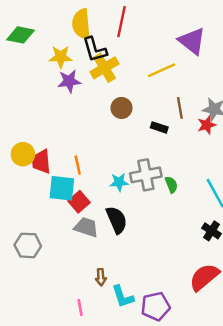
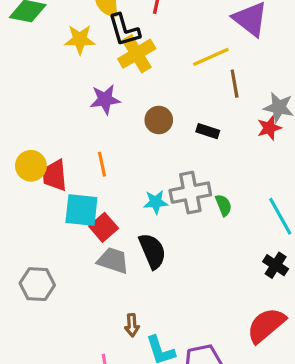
purple star: (69, 81) -> (105, 99), moved
brown circle: (121, 108) -> (159, 120), moved
brown line: (180, 108) -> (235, 84), moved
orange line: (78, 165) -> (102, 164), moved

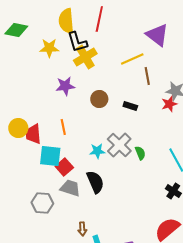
gray cross: (190, 193) -> (119, 145), turned -35
gray hexagon: (37, 284) -> (42, 203), moved

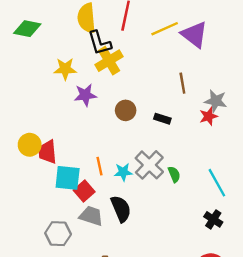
yellow star: (49, 48) -> (65, 69), moved
yellow line: (132, 59) -> (165, 29), moved
orange line: (63, 127) -> (100, 166), moved

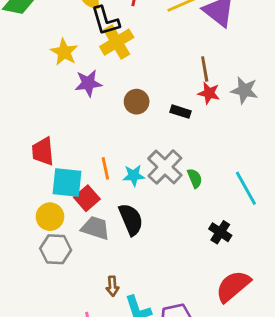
yellow star: (65, 69) -> (64, 52), turned 30
red star: (209, 116) -> (209, 93), moved, turned 30
yellow circle: (30, 145) -> (50, 217), moved
black cross: (213, 219) -> (220, 232), moved

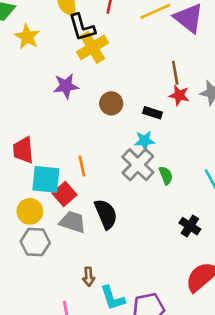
yellow star: (64, 52) -> (27, 37), moved
cyan star: (134, 175) -> (145, 141), moved

